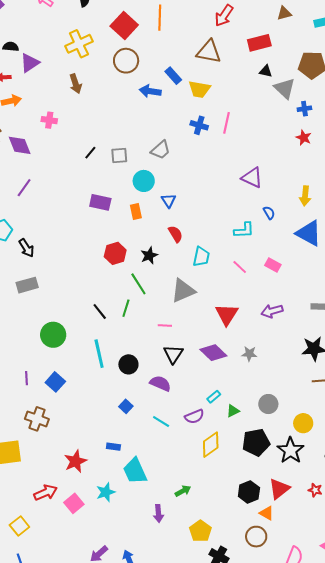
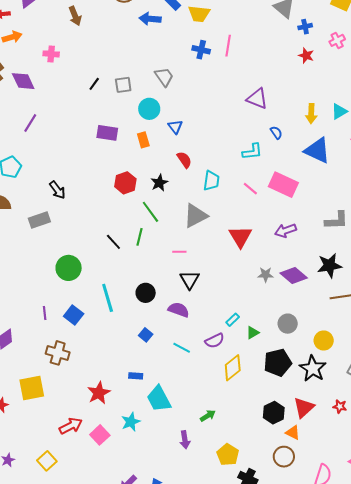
gray trapezoid: (161, 150) -> (164, 77), turned -80
black arrow: (26, 248) -> (57, 190), moved
pink rectangle: (273, 265) -> (283, 185), size x1.8
purple diamond: (213, 353) -> (294, 276), moved
cyan line: (99, 354) -> (108, 298), moved

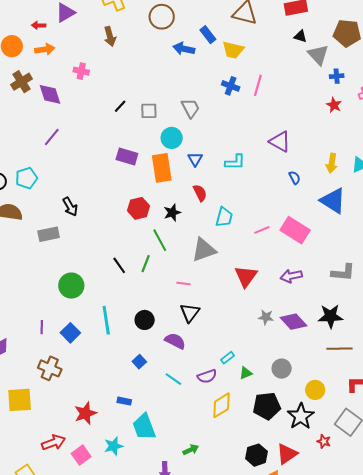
orange rectangle: (143, 140) -> (162, 168), size x1.8
cyan L-shape: (252, 152) -> (235, 162), moved
pink line: (250, 189) -> (262, 230), turned -70
red star: (340, 406) -> (324, 441), moved

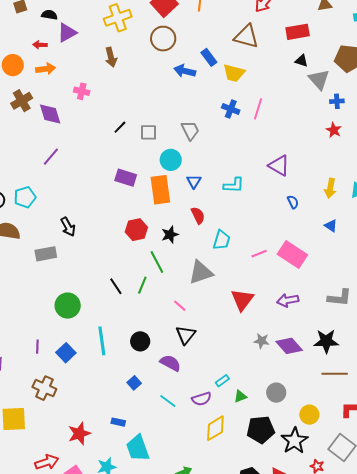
blue triangle: (333, 201) -> (331, 226), size x0.5
pink line: (183, 284) -> (180, 306), turned 32

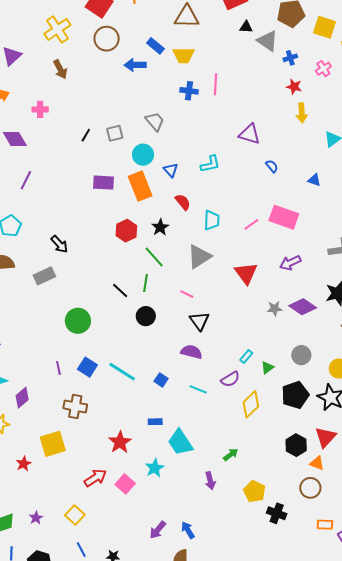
yellow arrow: (330, 188) -> (302, 113), moved
cyan line: (102, 341) -> (122, 372), moved, turned -36
black circle: (140, 341) -> (146, 316), moved

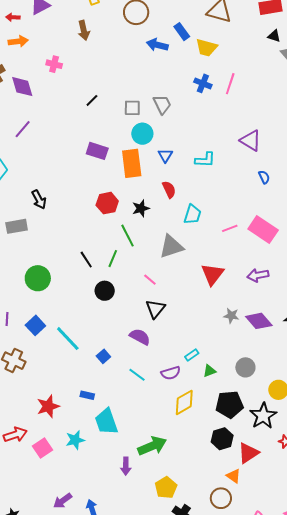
gray square: (115, 133) -> (132, 108), moved
black hexagon: (296, 445) -> (222, 439), moved
green arrow: (231, 455) -> (152, 446), size x1.8

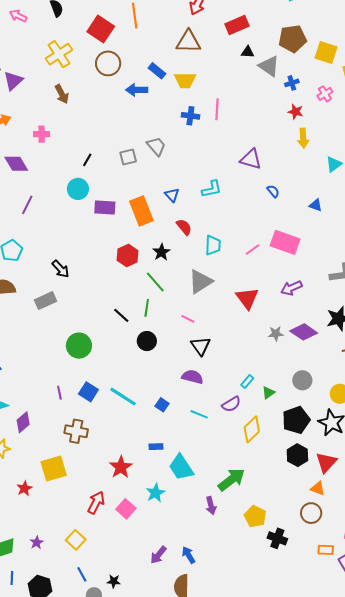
cyan circle: (142, 134) -> (78, 189), moved
red arrow: (15, 435) -> (96, 503), turned -30

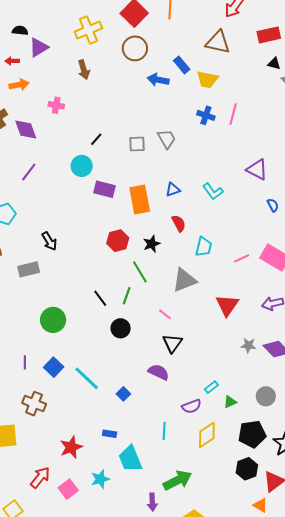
cyan L-shape: (212, 189) -> (213, 191), turned 55
blue triangle: (172, 195) -> (173, 190), turned 42
cyan line: (199, 414) -> (164, 431), moved, turned 60

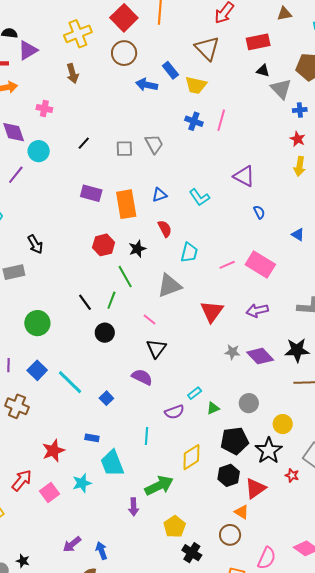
brown triangle: (218, 42) -> (207, 48), turned 32
cyan circle: (82, 166) -> (39, 151), moved
yellow diamond: (207, 435) -> (191, 457), moved

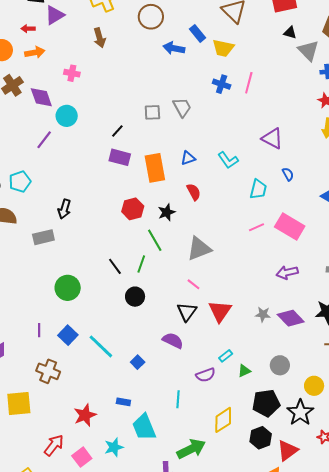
black line: (84, 143) -> (117, 131), moved
black arrow: (35, 244) -> (64, 209), turned 48
cyan trapezoid: (189, 253) -> (258, 189), moved
red triangle: (212, 311) -> (220, 311), moved
pink line: (150, 320) -> (194, 284), moved

